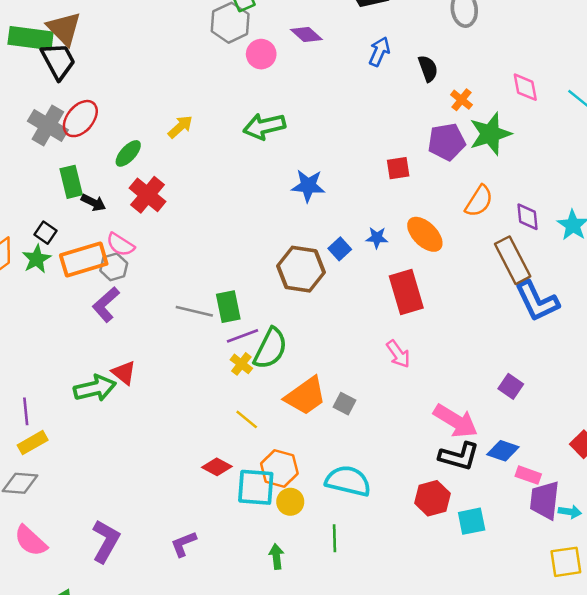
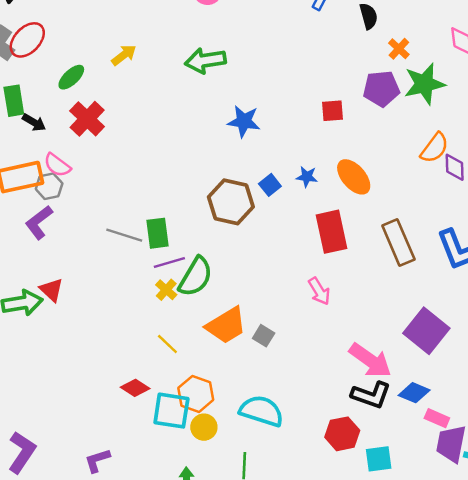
orange semicircle: (479, 201) -> (435, 148), moved
brown rectangle: (513, 260) -> (398, 243), moved
purple square: (511, 386) -> (426, 331), size x1.8

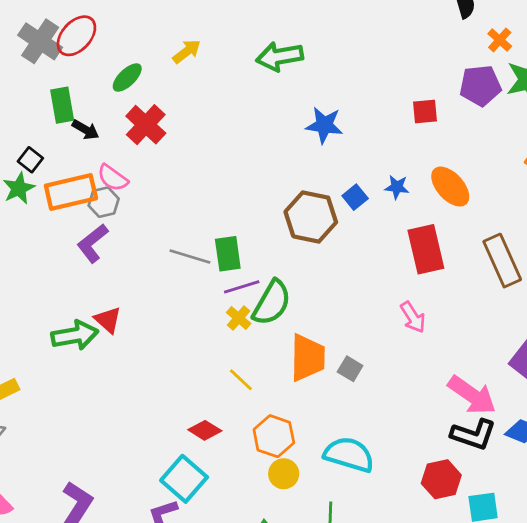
orange trapezoid: (226, 325) -> (308, 358), turned -57
cyan square: (171, 411) -> (184, 479), moved, turned 33

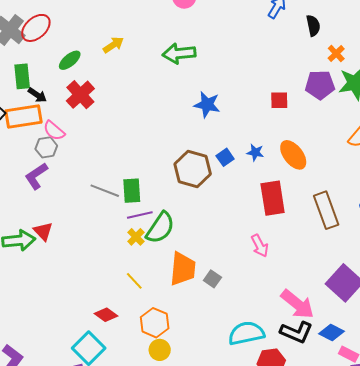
orange rectangle: (71, 192) -> (23, 117), moved
cyan semicircle: (349, 454) -> (246, 333), moved, turned -33

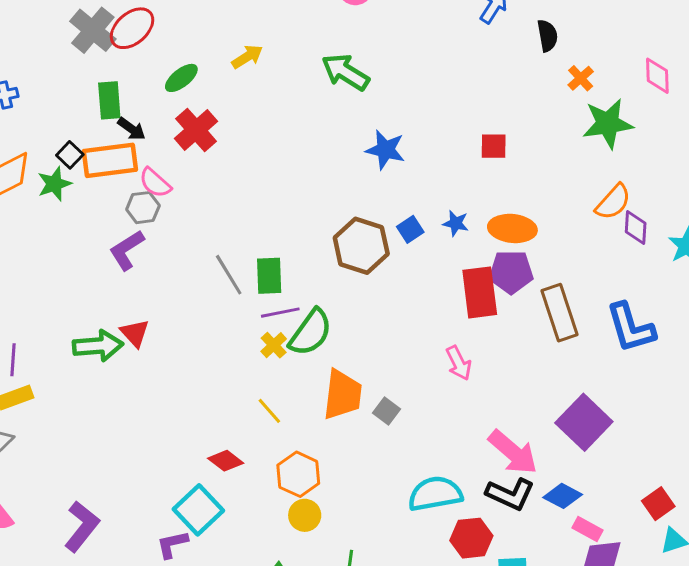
green arrow: (179, 53) -> (345, 72), turned 36
purple pentagon: (320, 85) -> (511, 272), moved
orange ellipse: (293, 155) -> (512, 228), turned -48
gray line: (105, 191) -> (229, 275), turned 36

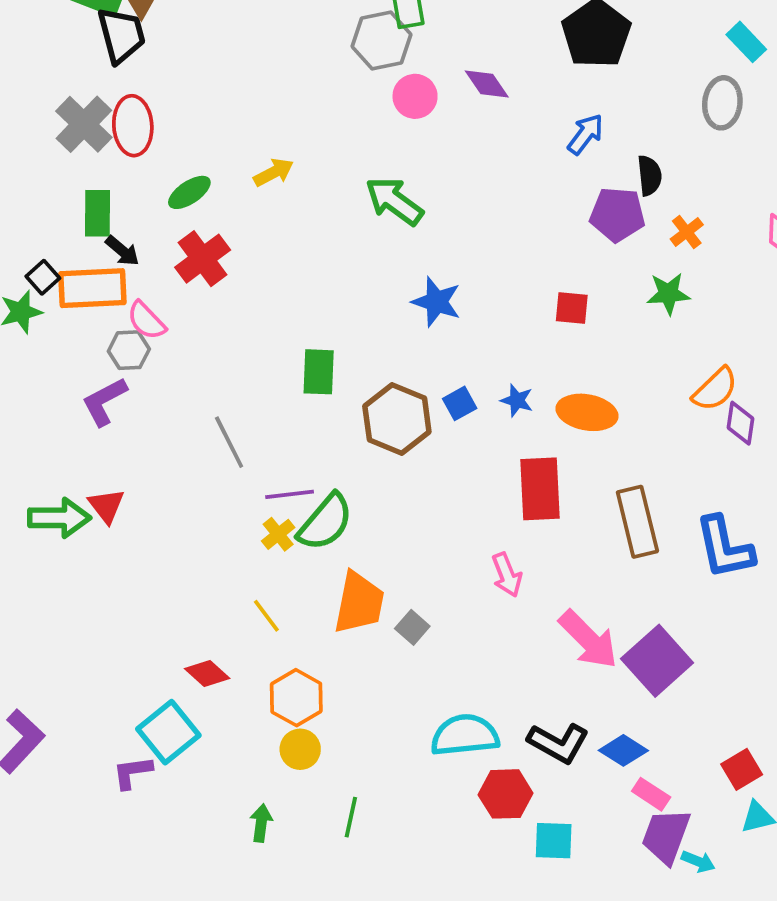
red ellipse: (132, 28) -> (133, 126), turned -57
green star: (608, 124) -> (668, 294), moved, size x0.7
purple pentagon: (511, 272) -> (617, 214), moved
green rectangle: (269, 276) -> (319, 372), moved
pink arrow: (513, 452) -> (588, 639), moved

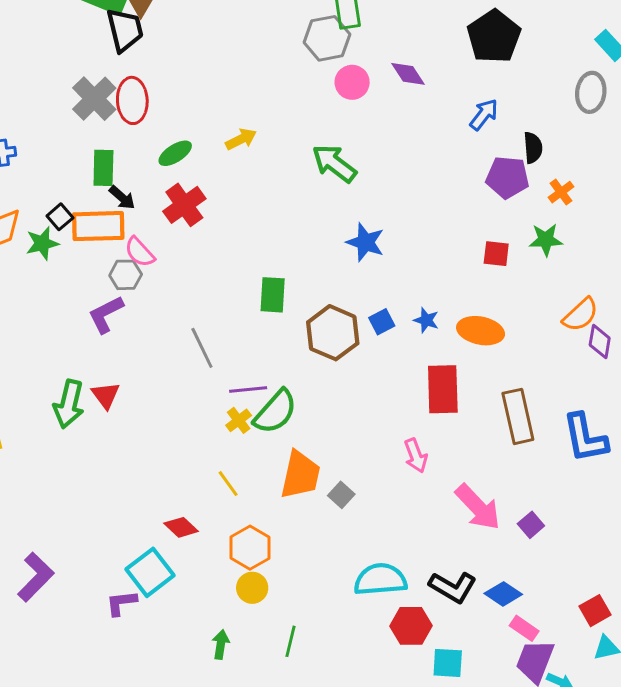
red square: (572, 308) -> (496, 254), moved
green arrow: (59, 518) -> (69, 404), turned 102
purple square: (657, 661) -> (531, 525), size x0.5

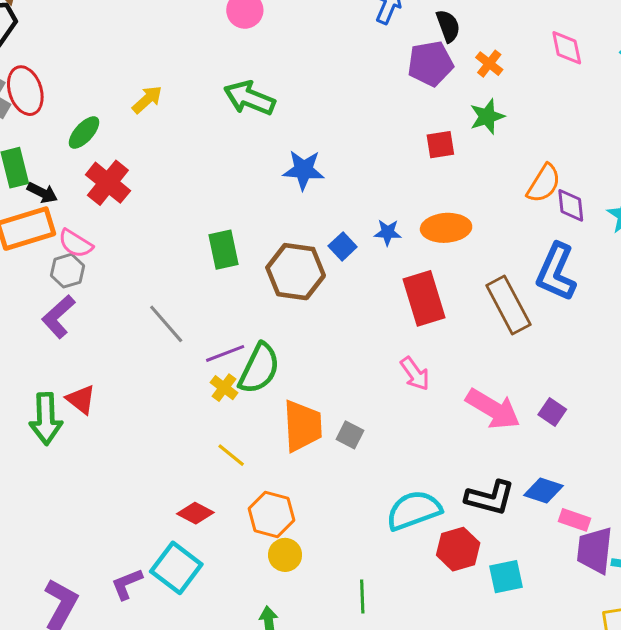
blue L-shape: (585, 438) -> (556, 272), moved, turned 50
purple L-shape: (121, 603) -> (127, 584), moved
green line: (290, 641) -> (362, 596), moved

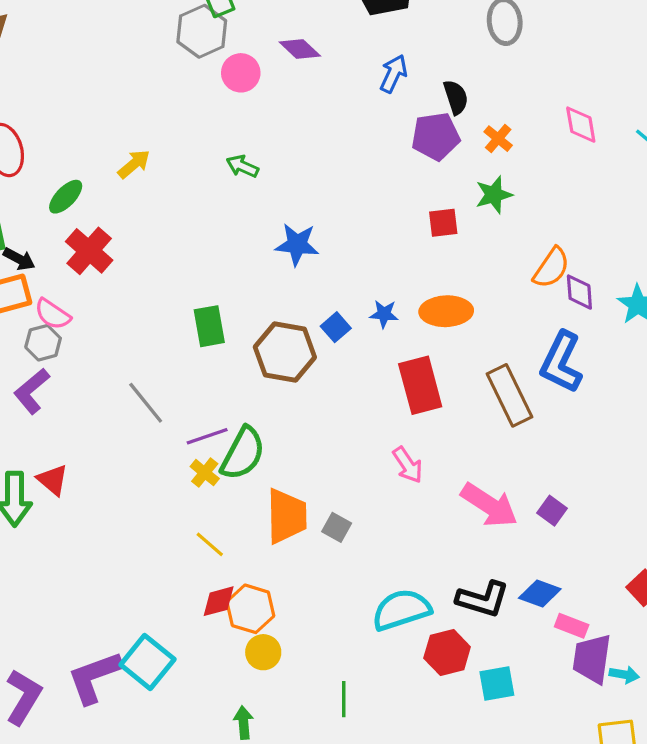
green arrow: (249, 98) -> (242, 166), size x0.6
red diamond: (195, 513) -> (219, 601), moved, turned -45
purple L-shape: (127, 584) -> (94, 677), size x1.6

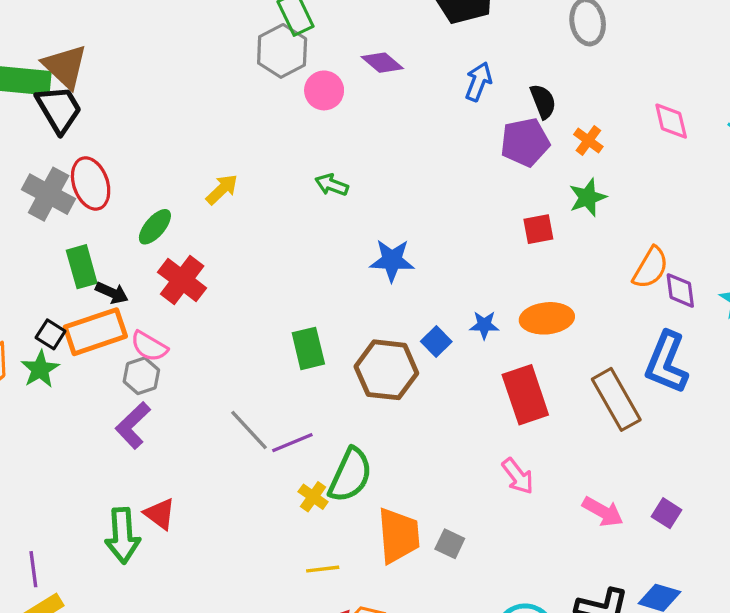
purple line: (207, 436) -> (292, 443), moved
pink arrow: (489, 505) -> (603, 512), size x0.7
yellow line: (210, 544) -> (323, 569), turned -44

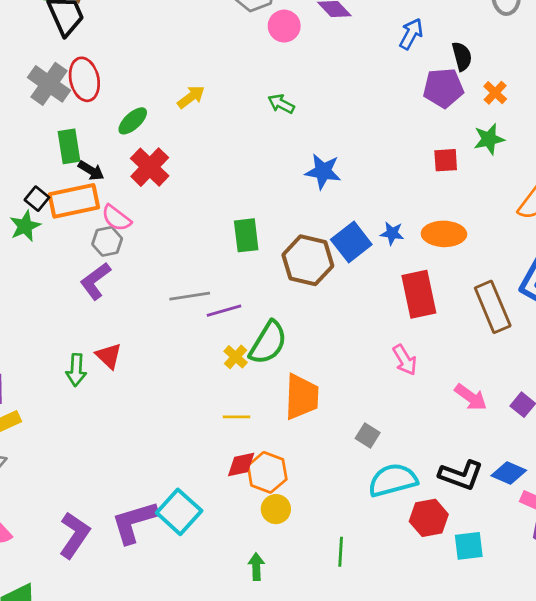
blue square: (436, 341) -> (351, 242), size x1.6
gray line: (249, 430) -> (190, 296), turned -63
green arrow: (123, 536) -> (76, 370), size x0.7
gray square: (450, 544) -> (368, 435), moved

